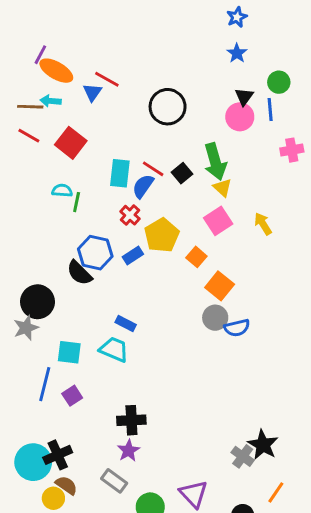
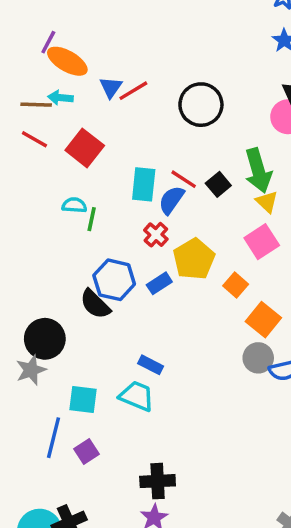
red line: (107, 79) -> (133, 91), moved, turned -60

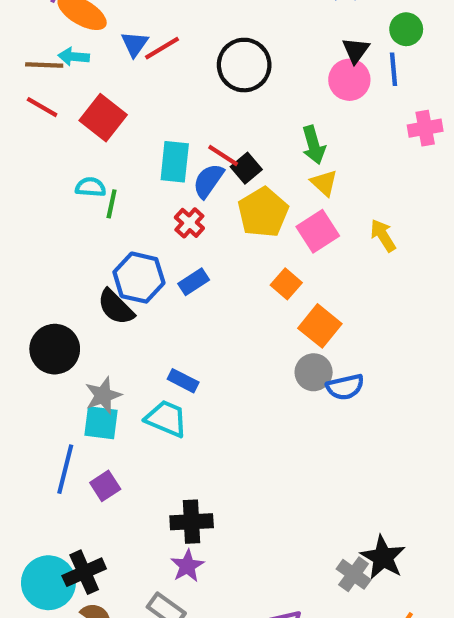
green arrow: (258, 171) -> (314, 145), size x0.7
black square: (218, 184) -> (246, 168), moved
yellow pentagon: (194, 259) -> (263, 212), moved
gray star: (31, 370) -> (103, 395), moved

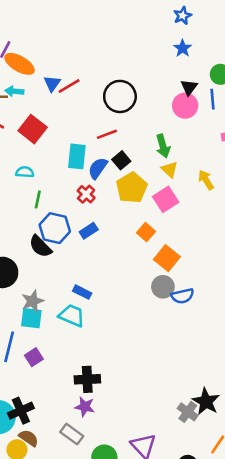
red line: (223, 155) -> (107, 134), moved, turned -54
green line: (112, 204) -> (38, 199), moved
yellow arrow: (383, 235) -> (206, 180), moved
purple star: (187, 566) -> (85, 407), turned -30

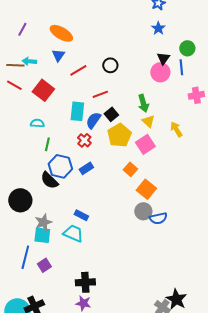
orange ellipse: (20, 64) -> (61, 33), moved
red line: (69, 86) -> (78, 70), moved
black circle: (120, 96) -> (110, 65), size x0.6

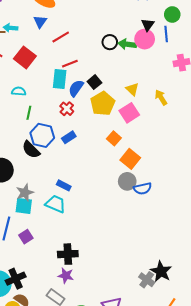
black circle: (110, 65) -> (110, 42), moved
red line: (100, 94) -> (70, 64), moved
green arrow: (143, 103) -> (127, 44), moved, turned 114

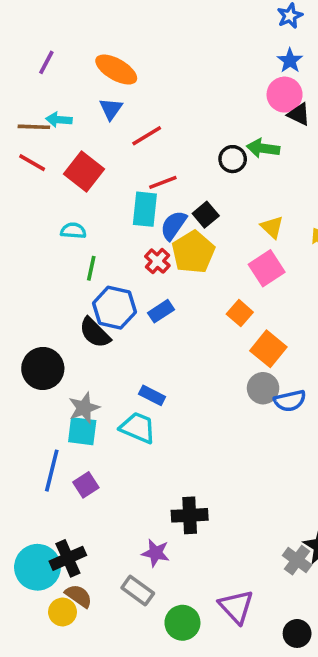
black triangle: (148, 25) -> (299, 114), turned -40
pink circle: (145, 39) -> (285, 95), moved
black circle: (110, 42) -> (233, 159), moved
yellow pentagon: (103, 104) -> (193, 252), moved
black cross: (68, 254) -> (190, 515), moved

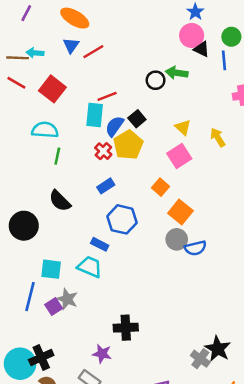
red line: (147, 136) -> (93, 52), moved
cyan semicircle: (73, 231) -> (45, 130), size x1.5
blue hexagon: (114, 308) -> (122, 219), moved
gray star: (84, 408) -> (67, 299), moved, turned -30

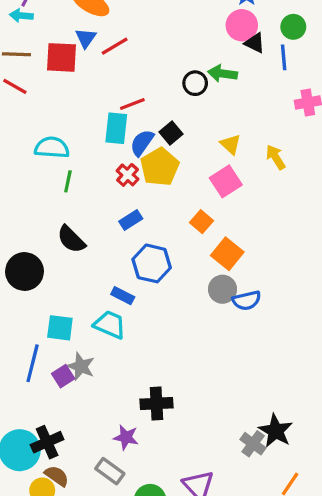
cyan arrow: (35, 53) -> (21, 16), moved
red square: (52, 89) -> (62, 57), moved, turned -35

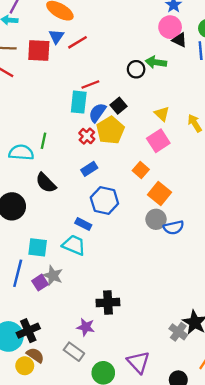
cyan semicircle: (52, 148) -> (21, 152), moved

